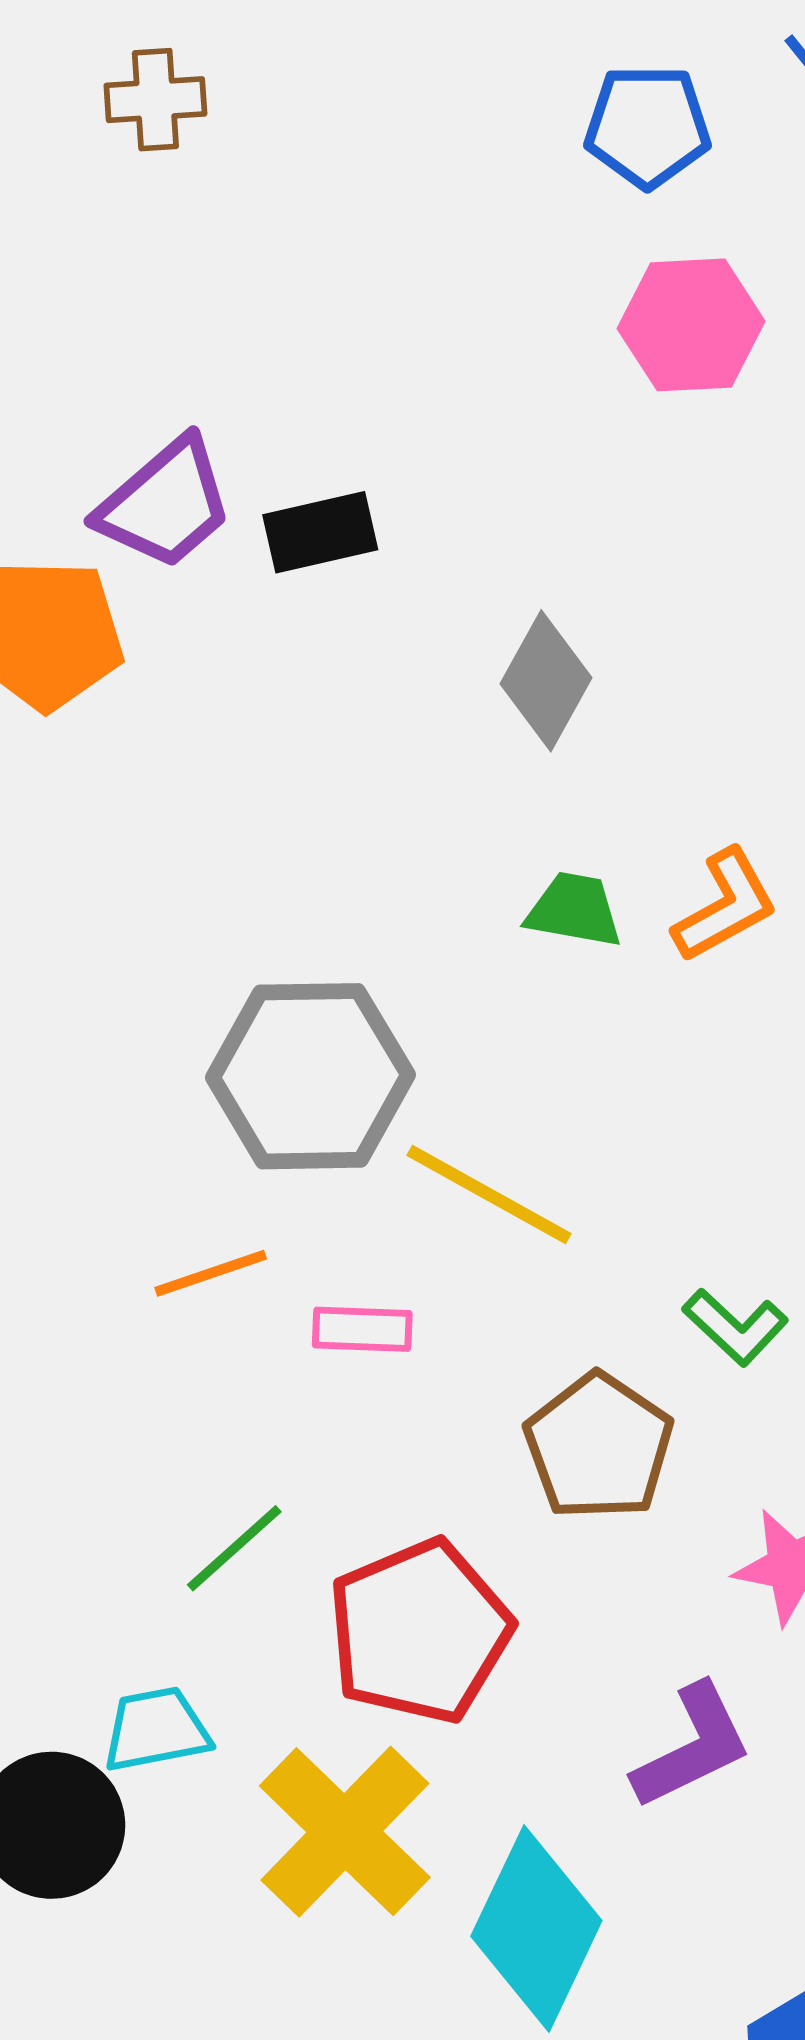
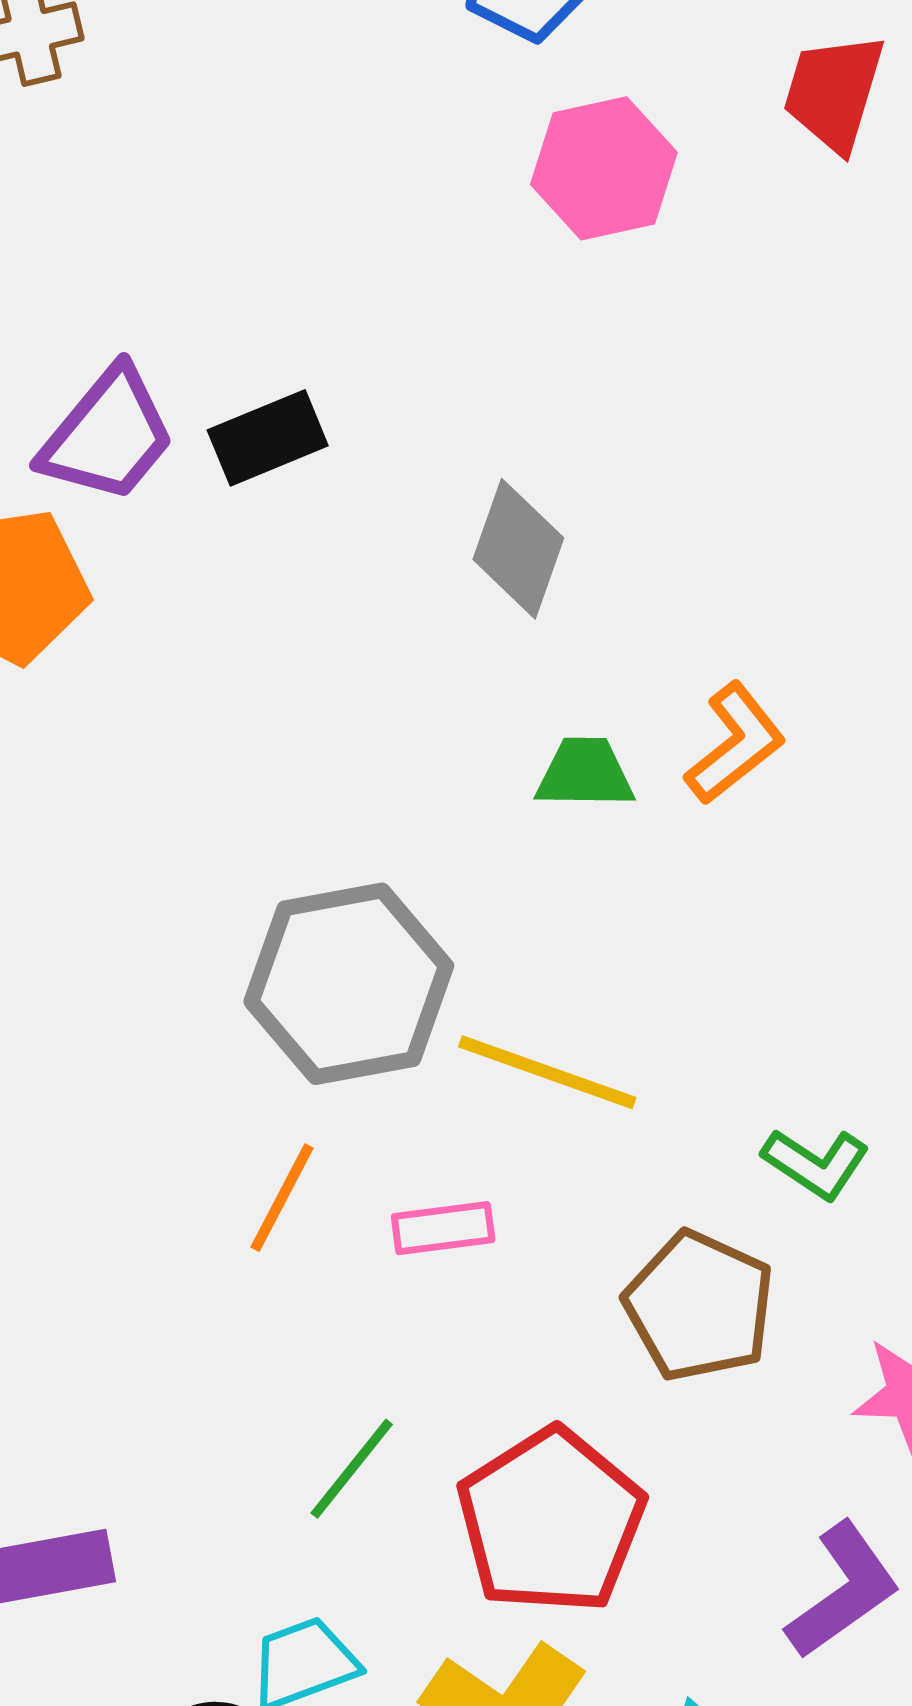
orange line: (211, 1273) -> (282, 1198), turned -34

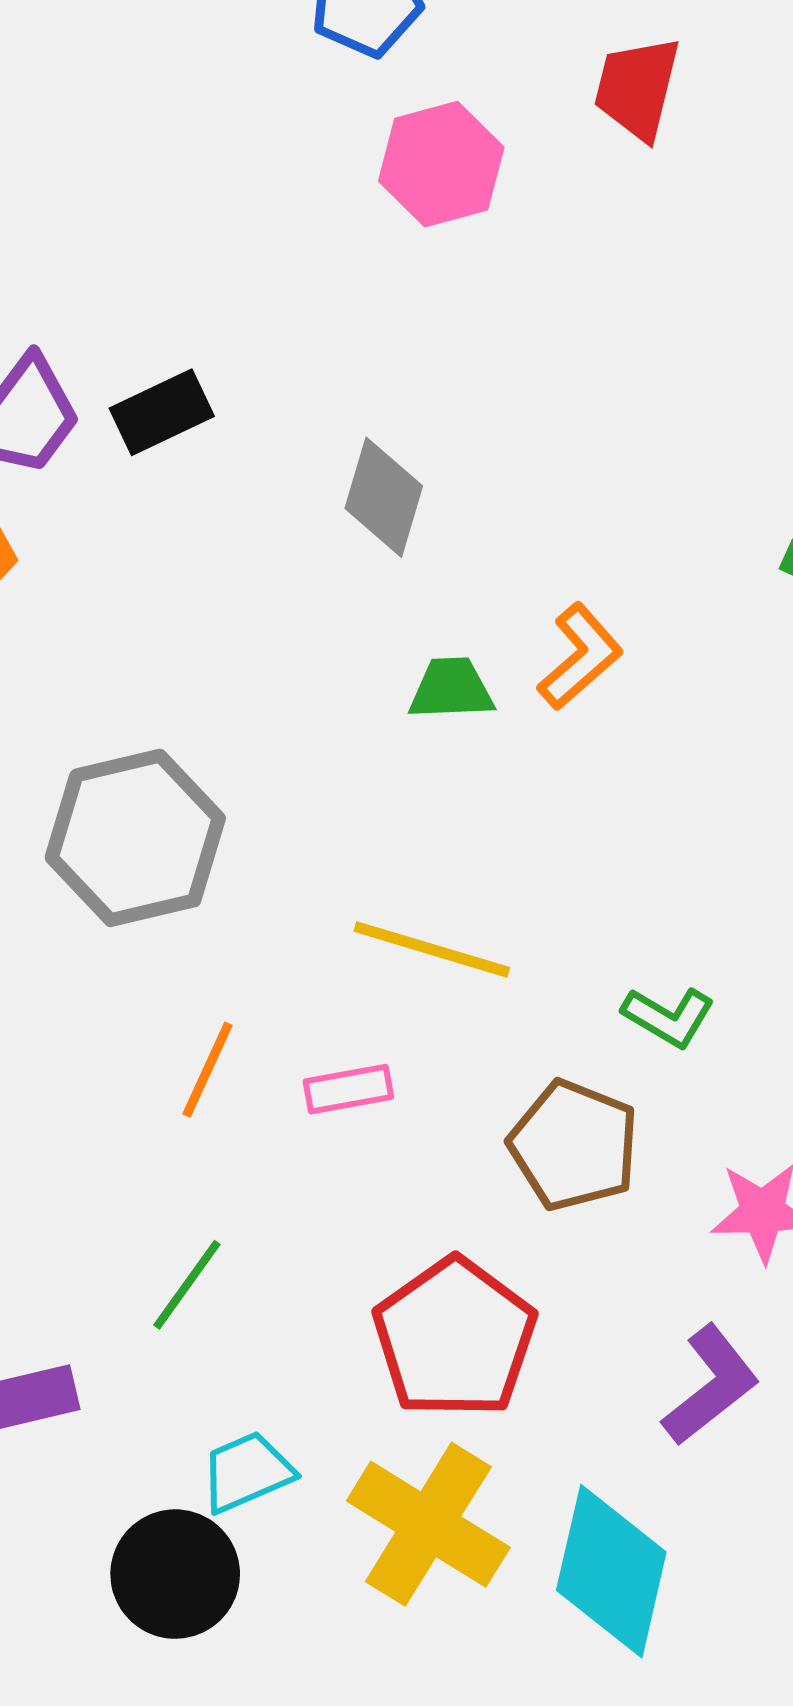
gray hexagon: (349, 984) -> (135, 838), moved
green line: (352, 1469) -> (187, 1285), moved

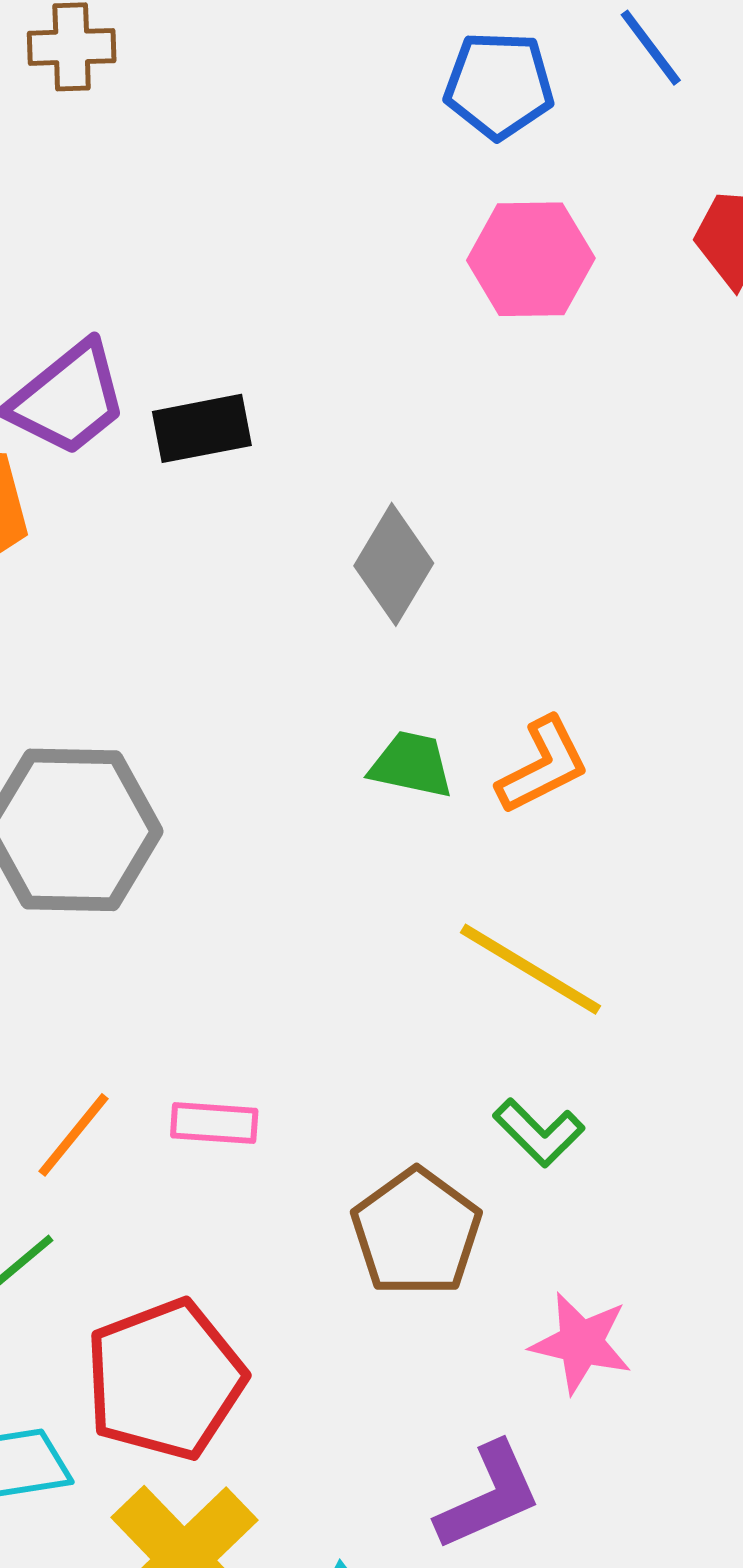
yellow line: (432, 949) -> (530, 969), moved
orange line: (208, 1070) -> (74, 1135), moved
red pentagon: (455, 1338) -> (165, 1380), moved

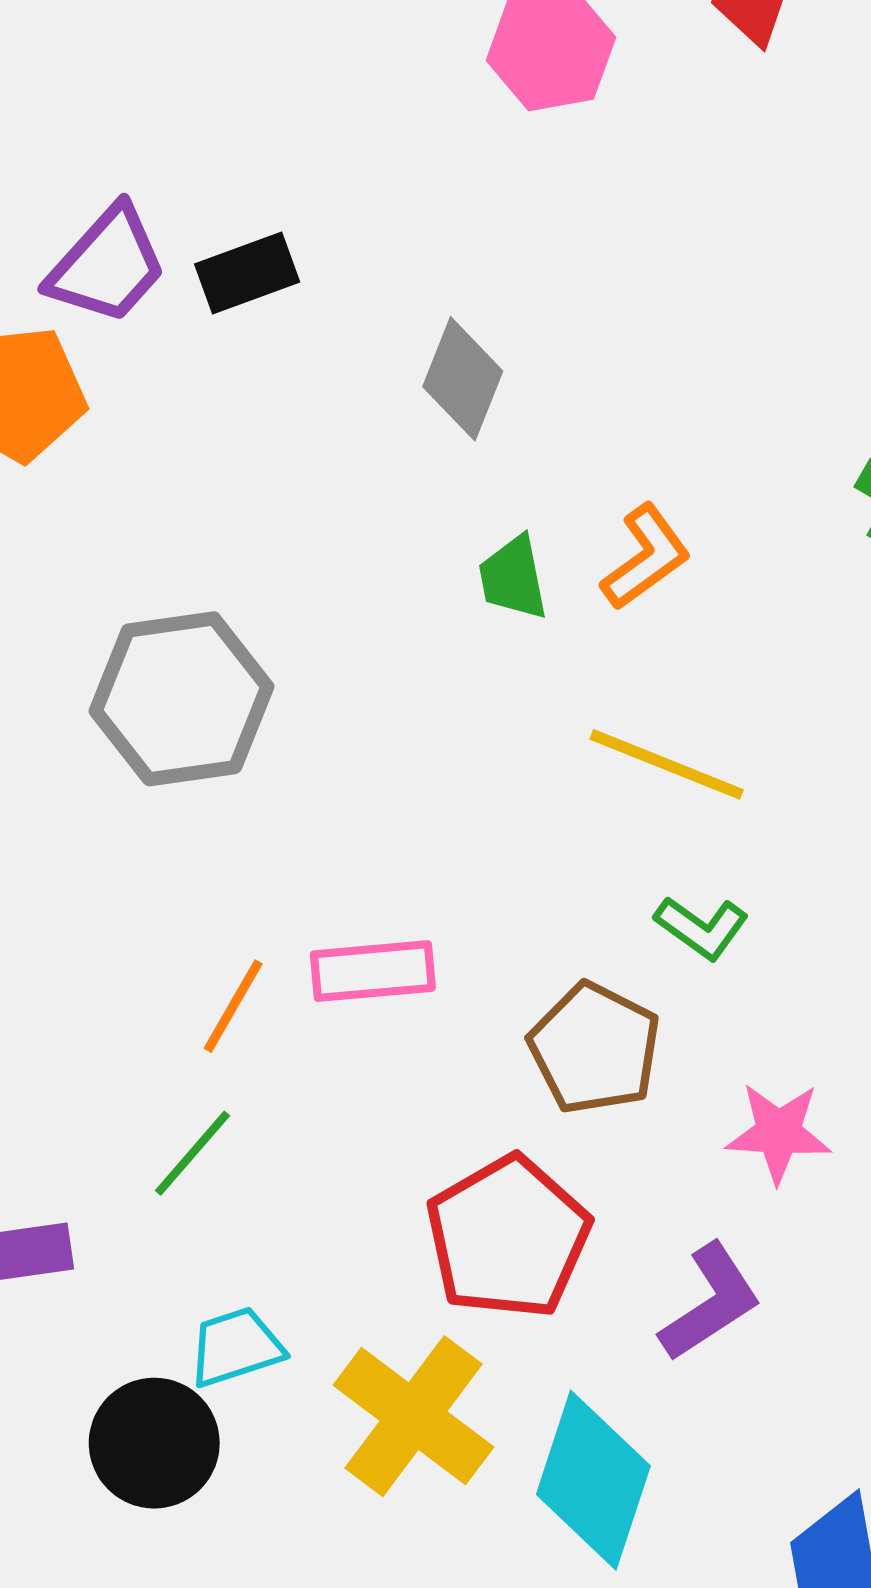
green trapezoid: (411, 765) -> (513, 578), turned -104
pink rectangle: (214, 1123) -> (373, 971), size x1.4
red pentagon: (165, 1380) -> (508, 1237), moved

